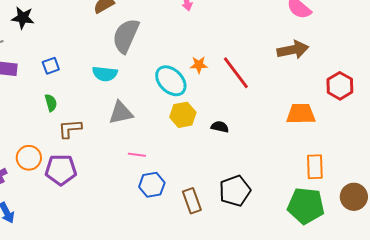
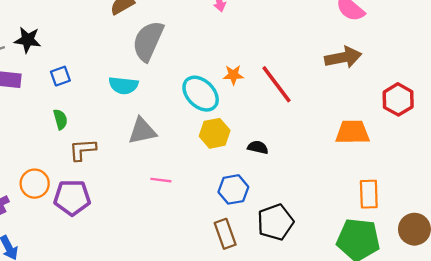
black star: (23, 18) -> (28, 40), moved
blue hexagon: (152, 185) -> (233, 189), moved

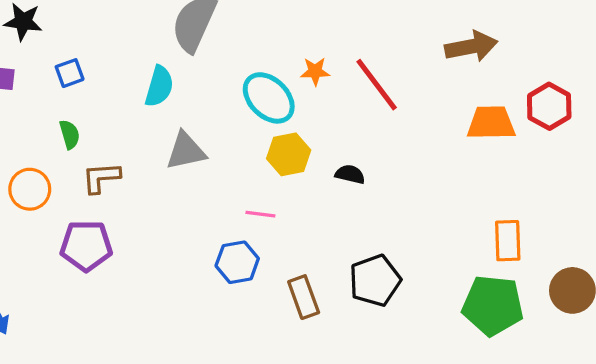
cyan semicircle: (123, 85) -> (159, 86), turned -80
orange trapezoid: (353, 132) -> (491, 123), moved
pink line: (161, 180) -> (260, 214), moved
orange circle: (35, 184) -> (30, 189), moved
blue hexagon: (233, 189) -> (237, 262), moved

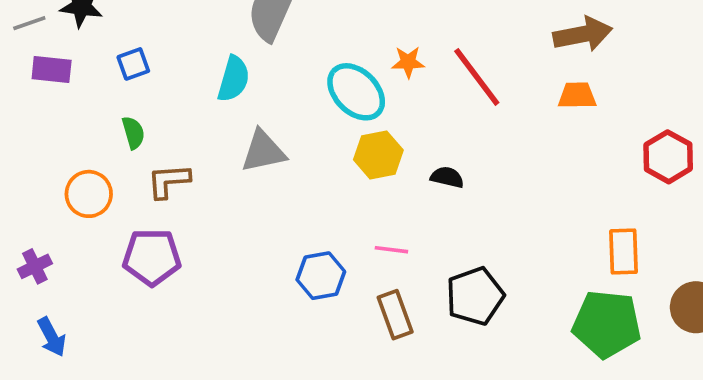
red hexagon: (549, 106) -> (668, 157), moved
orange trapezoid: (491, 123) -> (577, 96), moved, size x0.7
pink line: (260, 214) -> (391, 250), moved

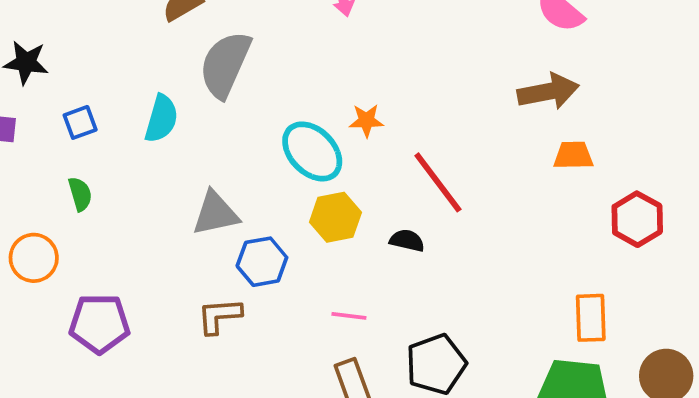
red line: (477, 77) -> (438, 182), moved
cyan semicircle: (234, 79) -> (161, 119), moved
orange trapezoid: (577, 96) -> (573, 155), moved
brown L-shape: (169, 181) -> (219, 316), moved
blue hexagon: (321, 276) -> (262, 262), moved

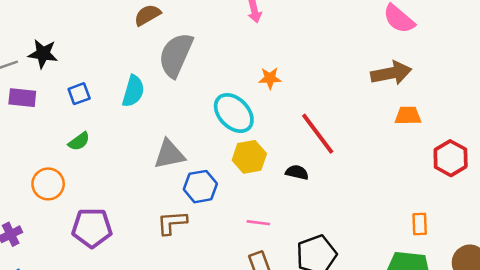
orange star: (366, 121) -> (270, 78), moved
green semicircle: (80, 194) -> (79, 141), turned 70
orange rectangle: (591, 318) -> (420, 224), size x0.7

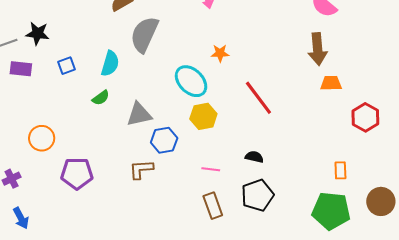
brown arrow: (391, 73) -> (318, 49), turned 96
green semicircle: (79, 141) -> (101, 98), moved
black semicircle: (297, 172) -> (254, 157), moved

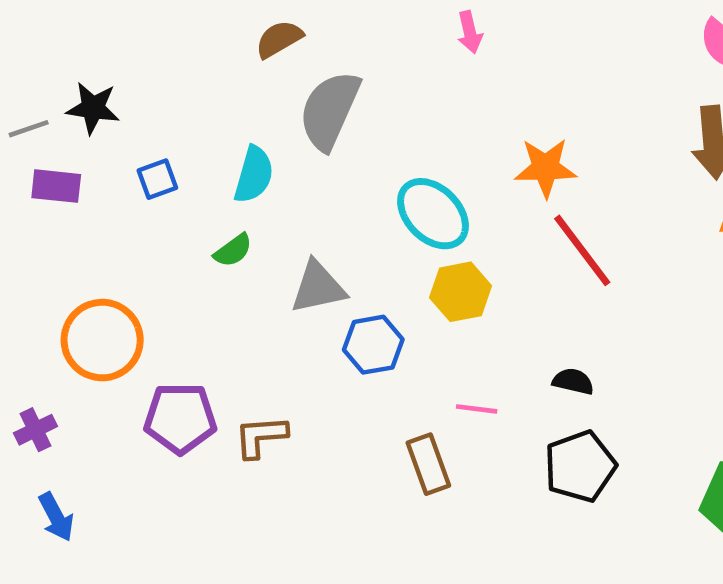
orange star: (220, 53) -> (546, 168), moved, size x1.5
orange circle: (42, 138) -> (102, 340), size x1.4
brown L-shape: (141, 169) -> (261, 437), moved
brown rectangle: (213, 206) -> (428, 464), moved

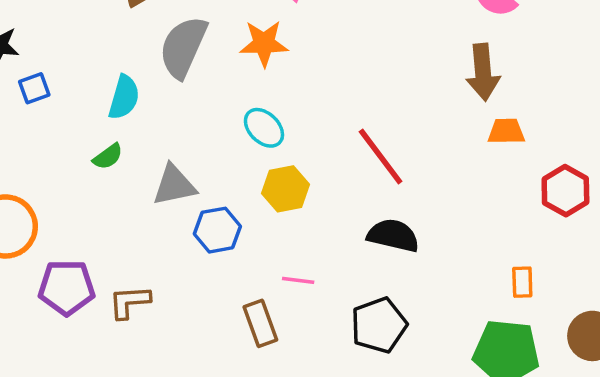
orange star: (546, 168) -> (264, 43), moved
blue square: (157, 179) -> (34, 88), moved
cyan ellipse: (433, 214) -> (264, 128), size x0.7
black semicircle: (573, 381) -> (393, 235), moved, size x1.6

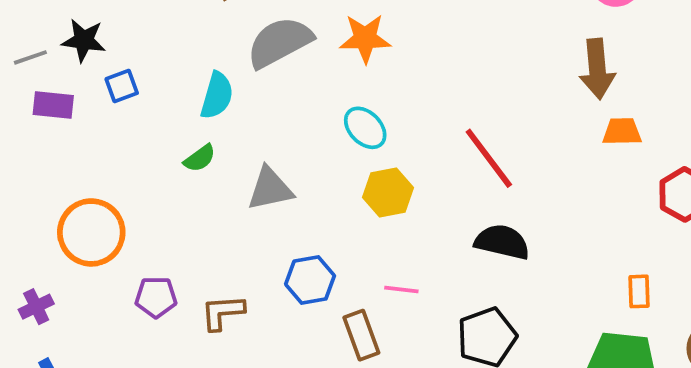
gray semicircle: (183, 47) -> (280, 42), turned 38
blue hexagon: (217, 230) -> (310, 280), moved
purple pentagon: (67, 288) -> (156, 297), size x0.7

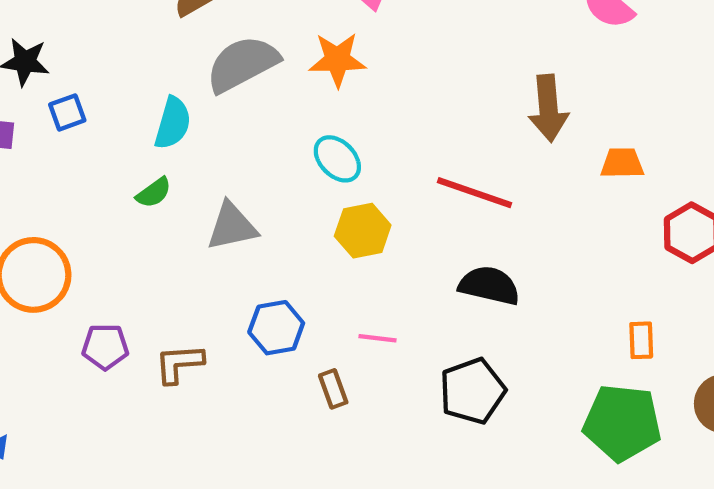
brown arrow: (597, 69) -> (548, 108), moved
red line: (489, 158) -> (475, 193), turned -34
brown rectangle: (361, 335) -> (333, 389), size x0.7

